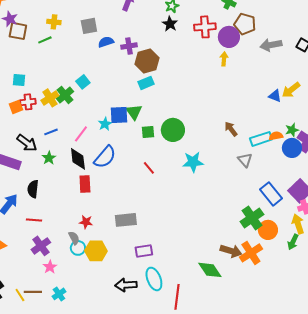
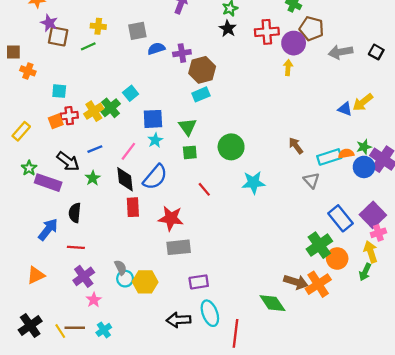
blue square: (119, 115) -> (153, 119), moved
green square: (148, 132) -> (190, 152), moved
red star: (86, 222) -> (171, 218), moved, size x1.6

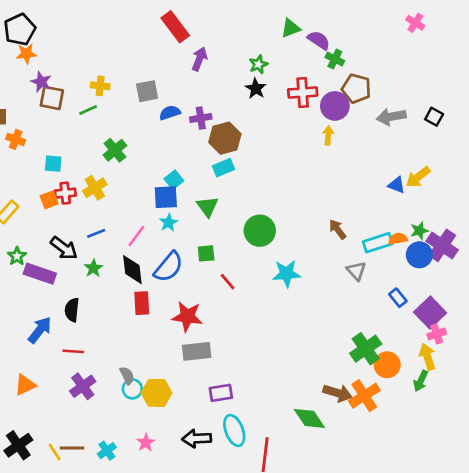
cyan square: (131, 93) -> (174, 180), moved
green cross: (111, 108) -> (115, 150), moved
green square: (190, 152) -> (206, 253), moved
blue rectangle: (340, 218) -> (398, 298), moved, size x0.6
pink star: (94, 300) -> (146, 443), moved

